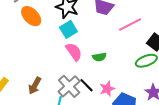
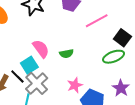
cyan square: (68, 29) -> (29, 65), moved
black line: (86, 85) -> (17, 77), moved

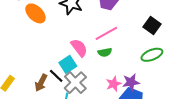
pink line: (97, 21) -> (106, 33), moved
black square: (122, 38) -> (152, 26), moved
purple star: (121, 88) -> (131, 82), moved, turned 30

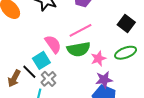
green semicircle: (105, 52) -> (79, 49), size x1.6
gray cross: (75, 83) -> (48, 79), size x0.7
pink star: (114, 84) -> (98, 58), moved

